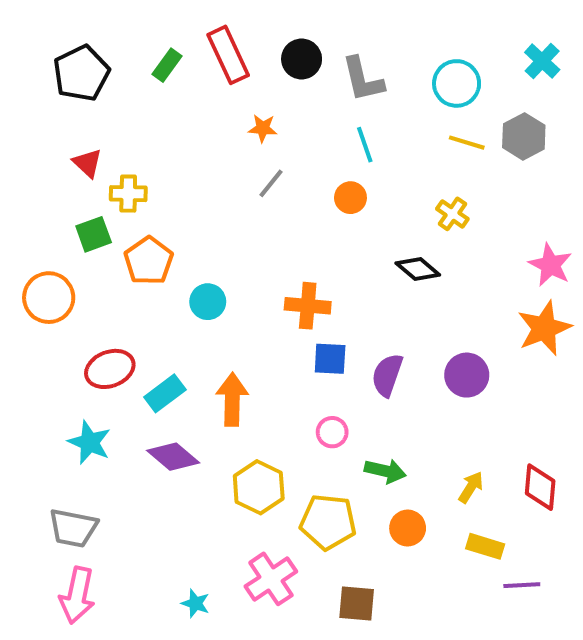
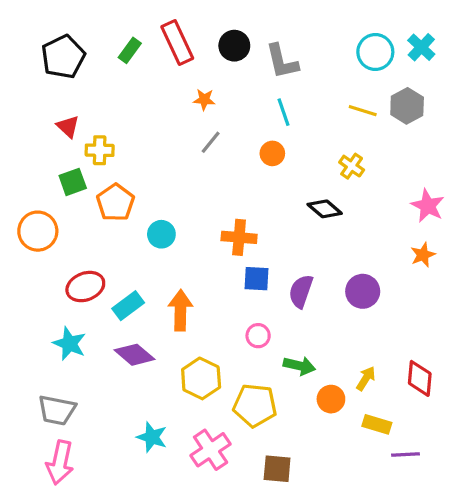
cyan circle: (457, 83) -> (375, 52), moved
orange star: (544, 328) -> (423, 255), size x0.6
orange circle: (408, 528) -> (331, 399), moved
cyan star: (196, 603) -> (152, 437), moved, size x1.4

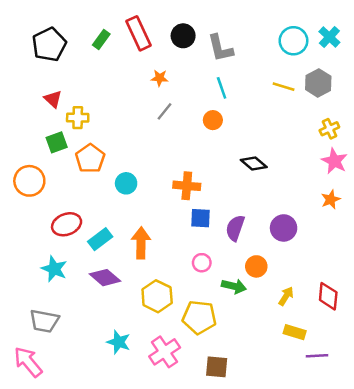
yellow cross: (352, 166) -> (329, 129), moved, turned 30
orange circle: (331, 399) -> (256, 266), moved
pink arrow: (60, 462) -> (28, 362), moved, turned 128

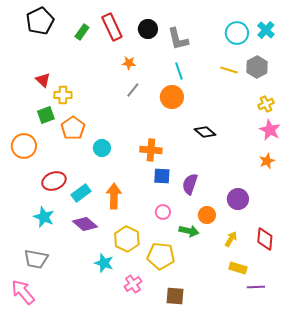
black pentagon: (49, 44) -> (40, 21), moved
orange circle: (213, 120) -> (172, 97), size x1.5
purple circle: (284, 228) -> (238, 199), moved
cyan star: (119, 342) -> (104, 263), moved
pink cross: (165, 352) -> (133, 284), size x0.7

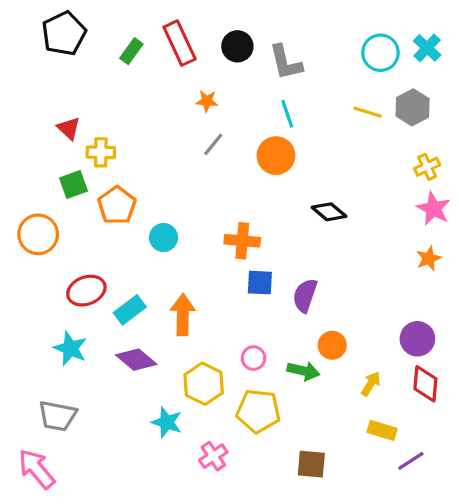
purple circle: (238, 199) -> (417, 339), moved
pink circle: (163, 212) -> (253, 358), moved
purple line: (256, 287) -> (411, 461), turned -30
brown square: (175, 296) -> (311, 464), moved

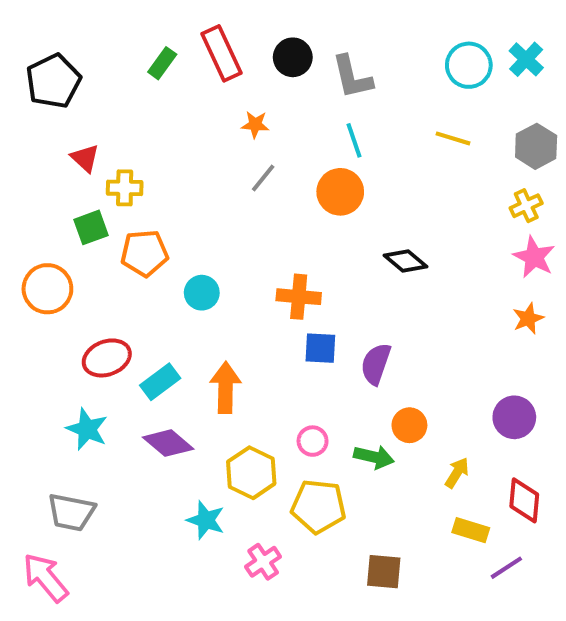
black pentagon: (64, 33) -> (53, 81), moved
gray hexagon: (413, 107) -> (536, 146), moved
orange pentagon: (117, 205) -> (144, 253), turned 30
red diamond: (425, 384) -> (524, 500), moved

